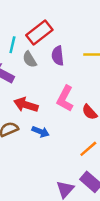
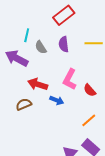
red rectangle: (39, 32) -> (64, 15), moved
blue arrow: (41, 132) -> (57, 100), moved

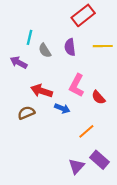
red rectangle: (64, 15) -> (83, 15), moved
purple arrow: (17, 58) -> (19, 62), size x0.7
orange line: (89, 120) -> (86, 131), moved

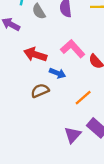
pink L-shape: (77, 85) -> (73, 49), turned 110
brown semicircle: (26, 113) -> (40, 91), moved

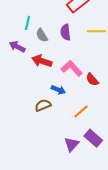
red arrow: (35, 55) -> (42, 61), moved

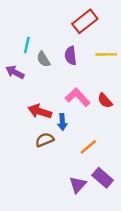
red arrow: (42, 61) -> (40, 111), moved
red semicircle: (92, 80) -> (105, 101), moved
blue arrow: (58, 90) -> (62, 122), turned 64

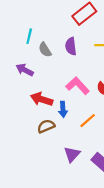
purple arrow: (15, 72) -> (25, 70), moved
orange line: (88, 147) -> (88, 121), moved
purple triangle: (78, 185) -> (72, 154), moved

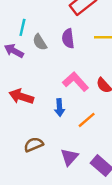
purple arrow: (25, 70) -> (14, 51), moved
red arrow: (42, 99) -> (21, 96), moved
brown semicircle: (46, 126) -> (34, 145), moved

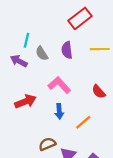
pink L-shape: (76, 82) -> (59, 85), moved
red arrow: (21, 96) -> (25, 101), turned 140
brown semicircle: (34, 145) -> (47, 144), moved

